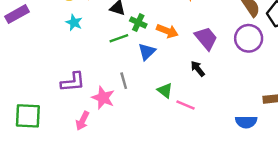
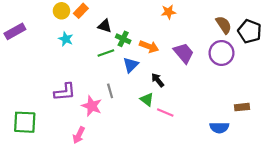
black arrow: (198, 69) -> (158, 80), moved
pink arrow: (82, 121) -> (79, 135), moved

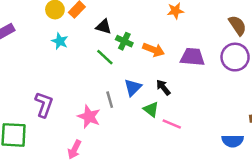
green line: (106, 53) -> (105, 57), turned 63
purple trapezoid: (184, 53) -> (192, 57), turned -45
blue triangle: (131, 65) -> (133, 87), moved
purple L-shape: (65, 92) -> (44, 104), moved, turned -65

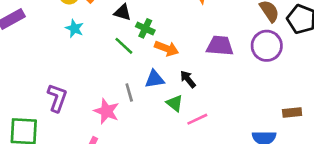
orange arrow: (154, 50) -> (167, 48), moved
blue triangle: (133, 87) -> (155, 79), turned 36
pink line: (172, 124) -> (197, 119), turned -48

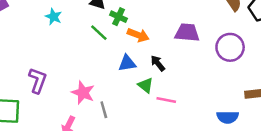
purple circle: (267, 46) -> (230, 47), moved
gray line: (129, 93) -> (104, 110), moved
pink line: (197, 119) -> (166, 100), turned 36

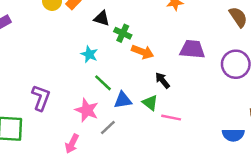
cyan star: (54, 17) -> (89, 54), moved
green line: (99, 33) -> (103, 83), moved
blue triangle: (127, 63) -> (123, 100), moved
gray line: (104, 110) -> (108, 128), turned 63

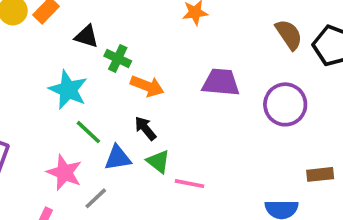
cyan star: (89, 54) -> (68, 90), size x1.5
black arrow: (162, 80) -> (145, 128), moved

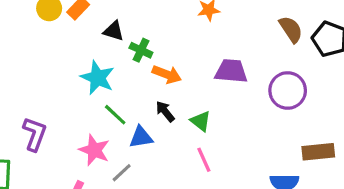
green triangle: (158, 162) -> (201, 121), moved
brown rectangle: (320, 174) -> (318, 152), size x1.4
pink line: (190, 184) -> (204, 160), turned 55

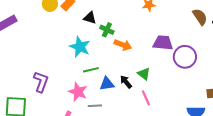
purple circle: (288, 90) -> (185, 57), moved
black arrow: (165, 111) -> (126, 82), moved
green line: (115, 115) -> (91, 70), turned -56
gray line: (122, 173) -> (95, 106), turned 40

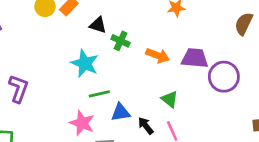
brown semicircle: (200, 17) -> (244, 24), turned -120
orange arrow: (123, 45) -> (158, 55), moved
purple L-shape: (41, 82) -> (19, 89), moved
black arrow: (126, 82) -> (146, 126), moved

